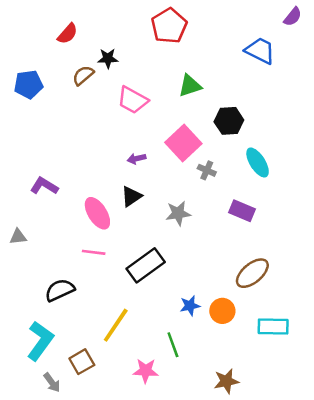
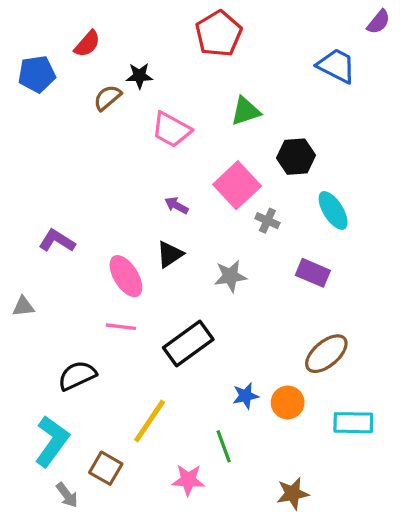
blue pentagon: (28, 84) -> (37, 74), moved
purple arrow: (137, 159) -> (176, 205), turned 42
brown square: (82, 362) -> (106, 468), turned -30

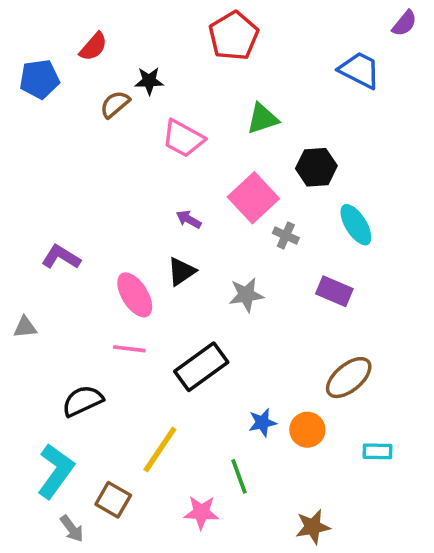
cyan rectangle: (353, 423) -> (377, 451), size x0.7

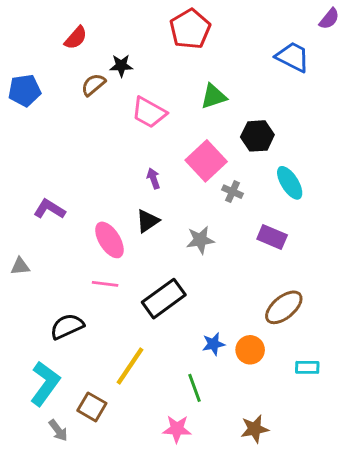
blue pentagon: (39, 79) -> (25, 91), moved
purple arrow: (189, 219) -> (153, 178), turned 42
pink star: (201, 512) -> (177, 429), moved

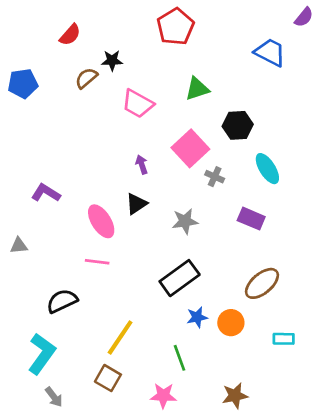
black rectangle: (164, 299) -> (180, 278), moved
brown square: (92, 407) -> (108, 378), moved

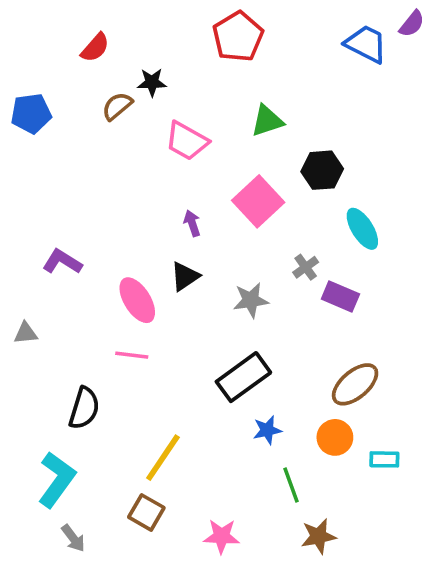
blue trapezoid: (270, 52) -> (366, 44), moved
gray cross: (215, 177) -> (306, 267), moved, turned 30
black semicircle: (62, 301) -> (84, 408), turned 132
orange circle: (231, 323) -> (335, 437), moved
green line: (180, 358) -> (291, 485), moved

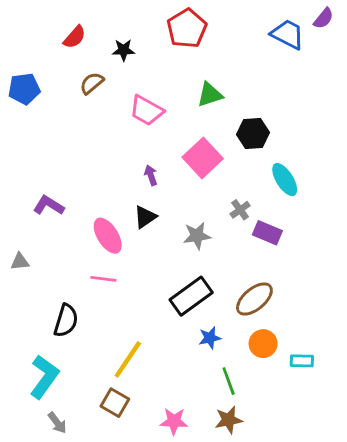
black star: (152, 82) -> (123, 50), moved
brown ellipse: (355, 384) -> (254, 299), moved
brown star: (318, 536) -> (229, 420), moved

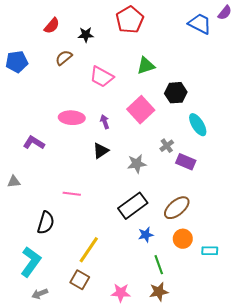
pink ellipse: (108, 236) -> (72, 118), moved, turned -55
gray arrow: (57, 423) -> (40, 294), turned 105

